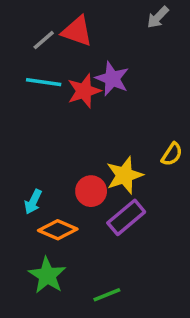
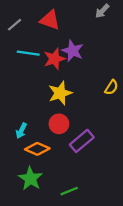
gray line: (44, 40) -> (14, 25), moved
yellow semicircle: (172, 154) -> (111, 87), moved
yellow star: (124, 175) -> (60, 93), moved

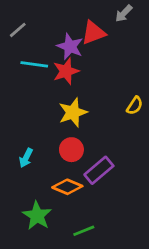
red triangle: (50, 20) -> (93, 33), moved, turned -40
purple star: (73, 51) -> (70, 46), moved
orange diamond: (37, 149) -> (67, 187), moved

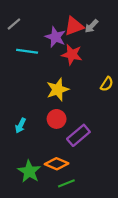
gray arrow: (124, 13) -> (91, 26), moved
red star: (66, 71) -> (72, 55), moved, turned 30
orange diamond: (67, 187) -> (57, 164), moved

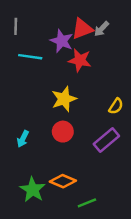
gray line: (14, 24) -> (16, 26), turned -48
yellow semicircle: (107, 84) -> (116, 106), moved
purple rectangle: (78, 135) -> (106, 140), moved
green line: (66, 183) -> (87, 203), moved

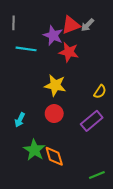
yellow star: (64, 99) -> (55, 85), turned 30
orange diamond: (63, 181) -> (54, 156), turned 50
green star: (33, 190) -> (34, 150), moved
green line: (87, 203) -> (97, 175), moved

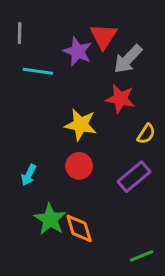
red triangle: (71, 25) -> (103, 36), turned -36
gray arrow: (87, 25) -> (128, 59), moved, size x1.5
red star: (69, 52) -> (120, 99), moved

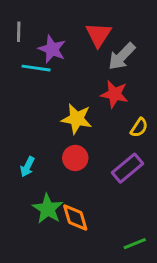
purple star: (78, 51) -> (52, 49), moved

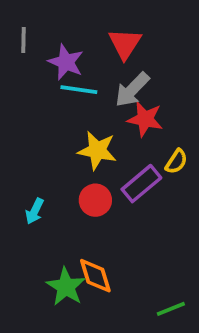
gray arrow: (122, 56) -> (132, 90), moved
cyan line: (36, 68) -> (79, 90), moved
purple rectangle: (127, 168) -> (141, 184), moved
green star: (48, 209) -> (66, 287), moved

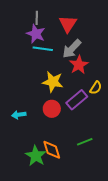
gray line: (24, 40) -> (37, 18), moved
red star: (145, 119) -> (79, 65), turned 30
cyan arrow: (35, 211) -> (19, 115), turned 56
green line: (171, 309) -> (85, 142), moved

